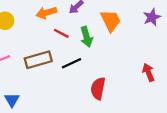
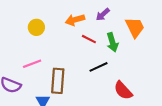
brown rectangle: (38, 60) -> (58, 81), moved, turned -70
red semicircle: (98, 88) -> (123, 90), turned -54

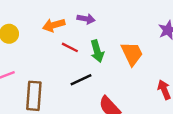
purple arrow: (103, 14) -> (86, 19), turned -128
orange trapezoid: (135, 27) -> (132, 54), moved

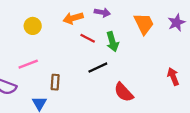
orange trapezoid: (132, 54) -> (144, 24), moved
brown rectangle: (34, 96) -> (55, 82), size x0.6

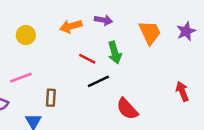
red line: (88, 38) -> (87, 59), moved

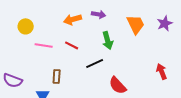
yellow circle: (26, 35) -> (26, 26), moved
red line: (87, 59) -> (72, 45), moved
pink line: (21, 78) -> (44, 45), moved, turned 30

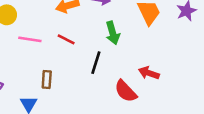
black line: (95, 63) -> (96, 63), turned -48
red arrow: (162, 71) -> (149, 73), moved, turned -49

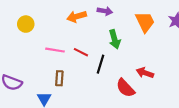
pink line: (30, 39) -> (55, 50), moved
red line: (66, 39) -> (81, 52), moved

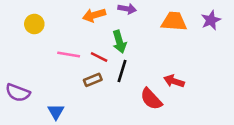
orange trapezoid: (145, 22) -> (174, 21), turned -60
green arrow: (115, 39) -> (119, 42), moved
brown rectangle: (59, 78) -> (93, 80), moved, turned 64

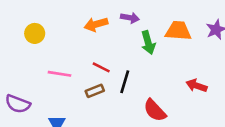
green arrow: (119, 42) -> (148, 43), moved
pink line: (69, 54) -> (59, 74), moved
red arrow: (174, 81) -> (196, 86), moved

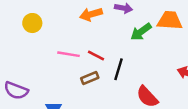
green arrow: (148, 43) -> (141, 32), turned 70
pink line: (59, 74) -> (69, 54), moved

